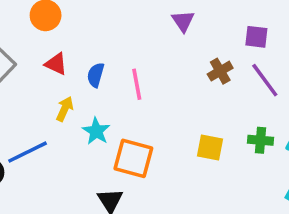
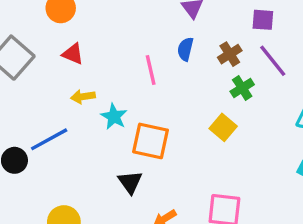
blue semicircle: (96, 75) -> (185, 49), moved
yellow arrow: (65, 109) -> (83, 97), turned -120
green cross: (260, 140) -> (242, 88), moved, turned -35
yellow square: (210, 147) -> (223, 127), turned 32

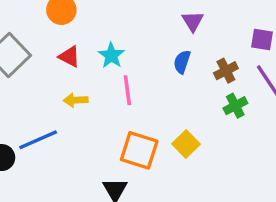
pink line: (151, 70) -> (127, 90), moved
cyan star: (114, 117) -> (111, 55), moved
yellow square: (223, 127) -> (186, 144), moved

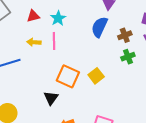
red triangle: (69, 57) -> (33, 16), turned -48
blue semicircle: (182, 62) -> (99, 27), size x1.5
pink line: (127, 90) -> (54, 41), moved

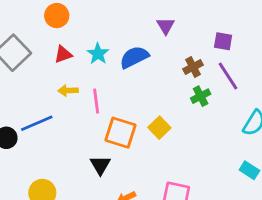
blue semicircle: (99, 27) -> (134, 57), moved, turned 45
pink line: (54, 41) -> (96, 101), moved

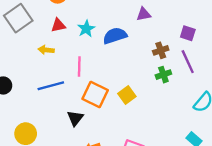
purple triangle: (166, 26) -> (144, 14), turned 42
yellow arrow: (68, 91) -> (46, 50), moved
blue line: (37, 123) -> (51, 86), moved

